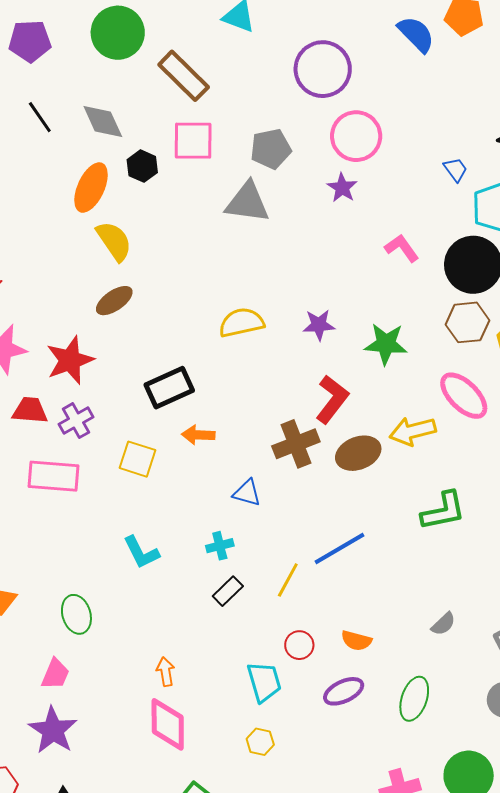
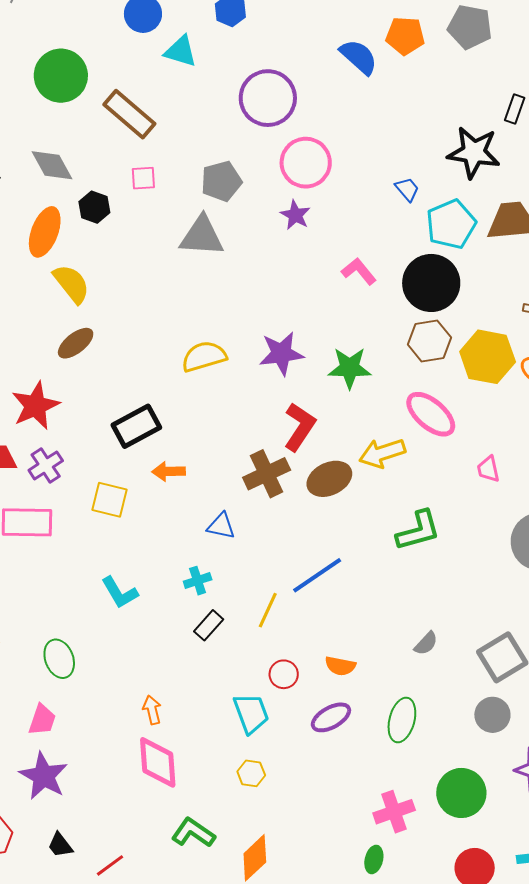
pink square: (193, 141) -> (143, 178), size x0.6
purple star: (319, 325) -> (281, 353), size x1.4

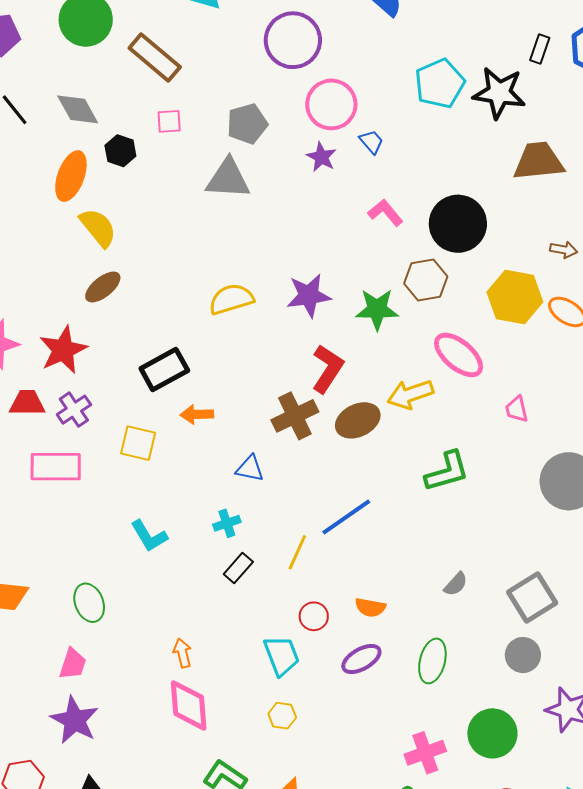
blue trapezoid: (407, 189) -> (371, 142), moved
cyan pentagon: (451, 224) -> (440, 83), moved
brown hexagon: (429, 341) -> (426, 280), moved

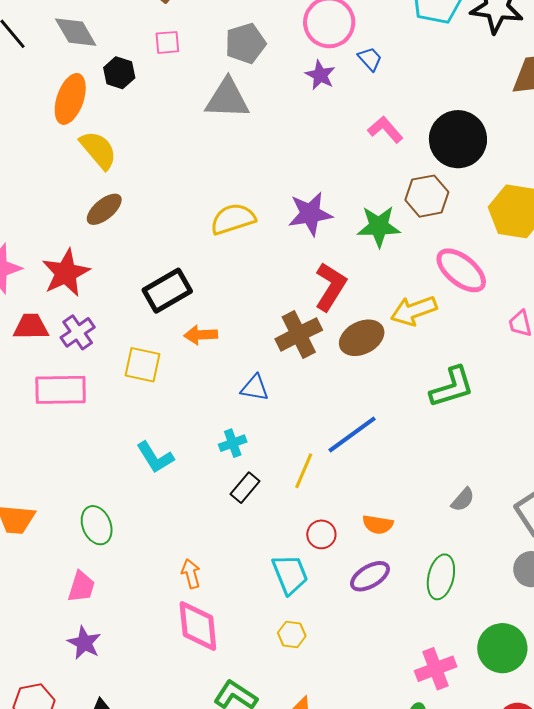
purple star: (75, 720) -> (84, 643), size x0.7

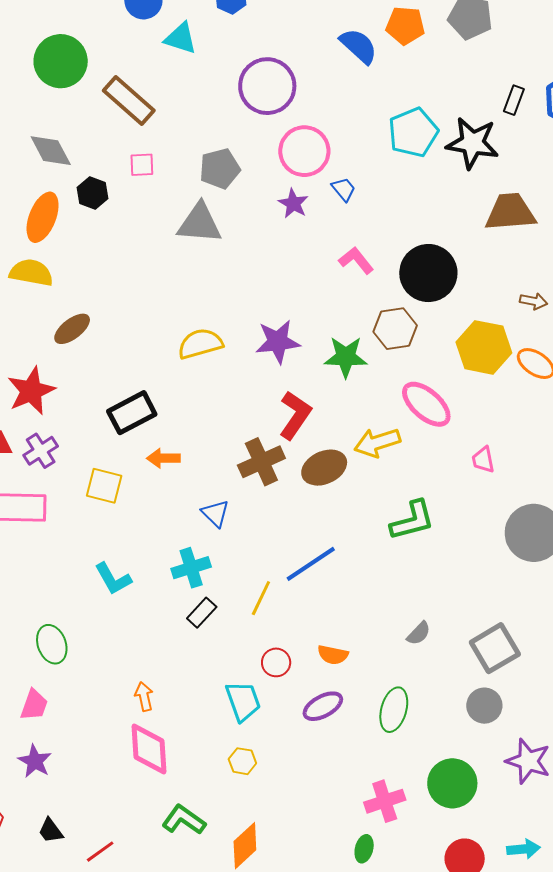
yellow semicircle: (98, 150) -> (31, 273), moved, turned -42
blue triangle: (255, 388) -> (215, 513), turned 32
cyan cross: (233, 443) -> (191, 568), size x1.4

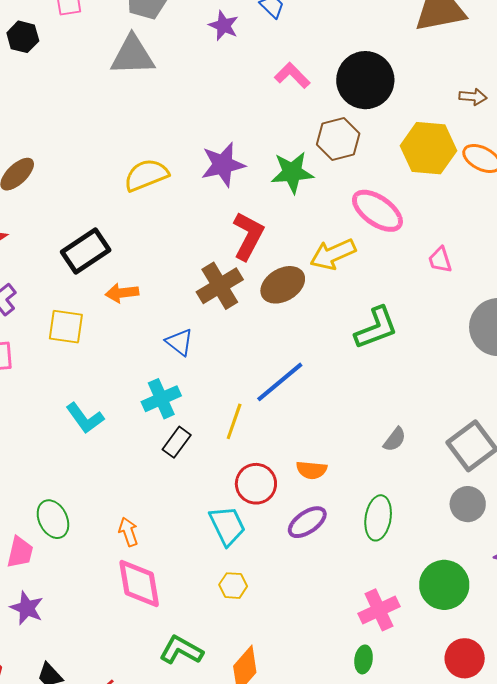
green ellipse: (52, 644) -> (53, 519), moved
red circle: (276, 662) -> (256, 484), size x1.4

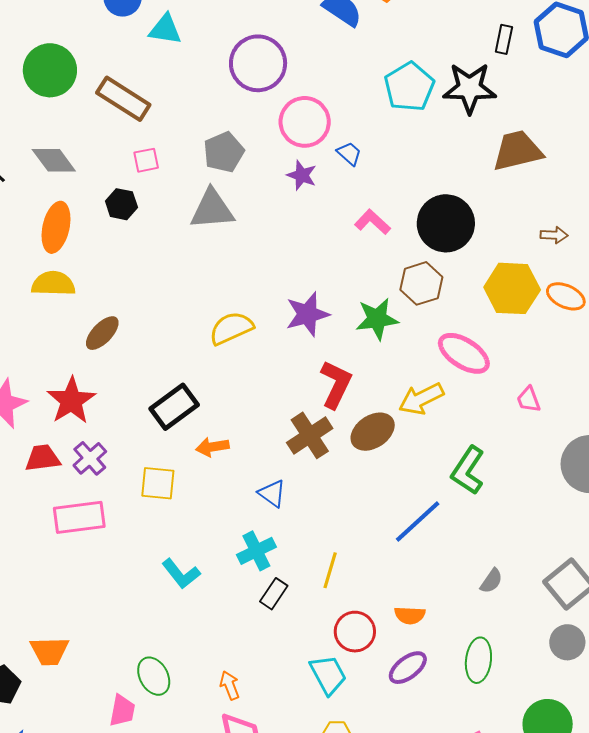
black hexagon: (23, 37) -> (121, 204), moved
green L-shape: (376, 328) -> (468, 470), turned 147
blue line: (280, 382) -> (418, 521), moved

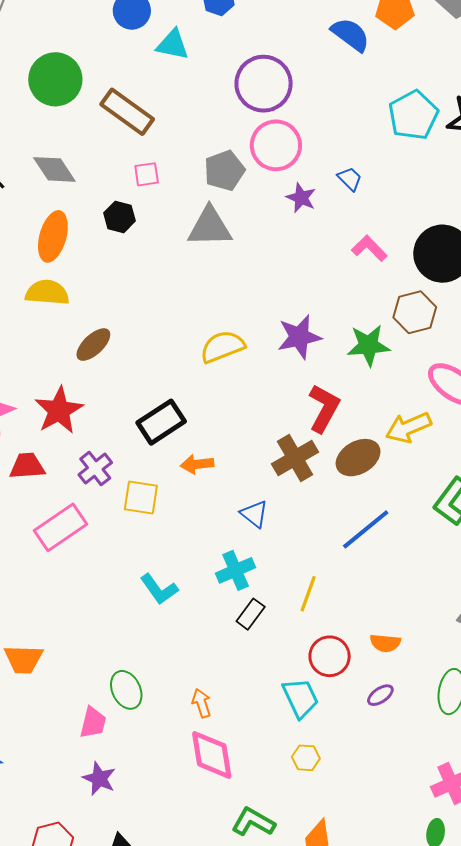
pink circle: (305, 122) -> (276, 145), moved
purple cross: (90, 458) -> (95, 469), moved
pink rectangle: (79, 517) -> (61, 527), turned -30
blue line: (418, 521) -> (366, 529), moved
purple ellipse: (408, 668) -> (380, 695), size x0.7

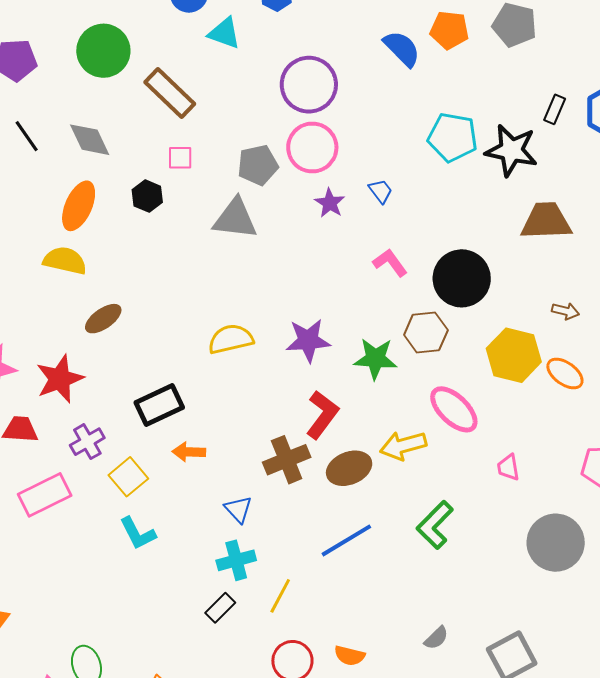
cyan pentagon: (413, 115) -> (453, 137), turned 30
yellow square: (141, 498) -> (128, 477), turned 33
cyan cross: (236, 570) -> (236, 560), moved
cyan L-shape: (159, 589) -> (138, 533), moved

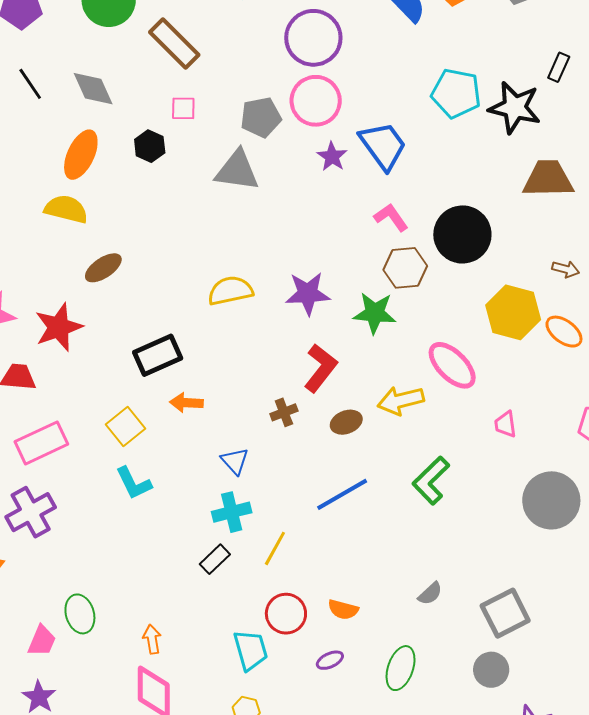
blue trapezoid: (381, 191) -> (383, 146), size x2.0
brown hexagon: (426, 332) -> (405, 268), moved
purple cross: (87, 442) -> (31, 512), moved, size x1.4
brown cross: (287, 460) -> (284, 412), size x0.6
brown ellipse: (349, 468) -> (346, 422), size x0.7

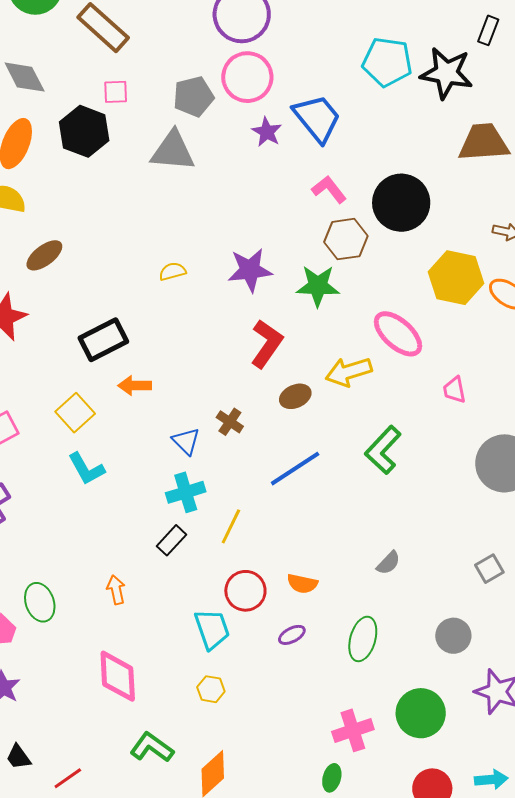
black hexagon: (150, 146) -> (84, 131), size x1.6
yellow semicircle: (230, 291) -> (172, 271), size x0.6
brown cross: (284, 412) -> (230, 422), moved, turned -32
gray square: (505, 613) -> (489, 569), moved, size x0.6
orange arrow: (152, 639) -> (116, 590), moved

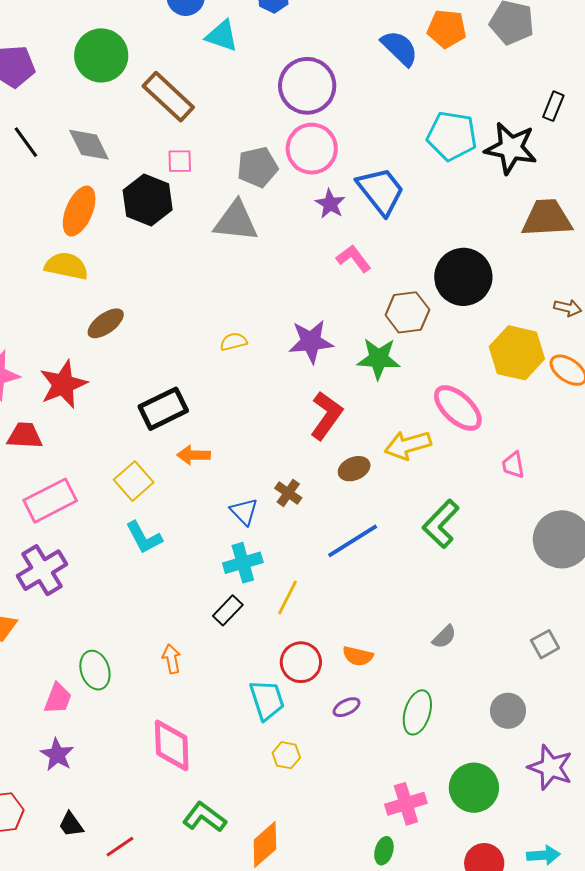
pink L-shape: (329, 189) -> (354, 259), moved
yellow hexagon: (211, 689) -> (286, 755), moved

